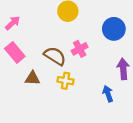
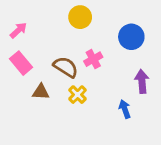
yellow cross: (65, 81) -> (78, 95), turned 35

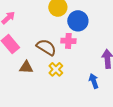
blue circle: (131, 37) -> (78, 21), moved
pink cross: (93, 59) -> (68, 41), turned 32

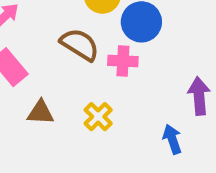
brown semicircle: (46, 47) -> (80, 45), moved

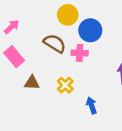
blue arrow: (172, 139) -> (92, 105), moved

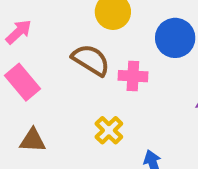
blue circle: (90, 30) -> (175, 38), moved
brown triangle: (32, 83) -> (33, 140), moved

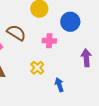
brown semicircle: (91, 60) -> (16, 33), moved

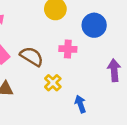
brown semicircle: (16, 33) -> (32, 56), moved

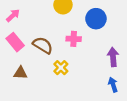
blue arrow: (80, 104) -> (113, 85), moved

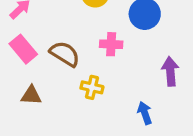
yellow cross: (61, 68) -> (92, 87), turned -32
blue arrow: (113, 85) -> (145, 113), moved

